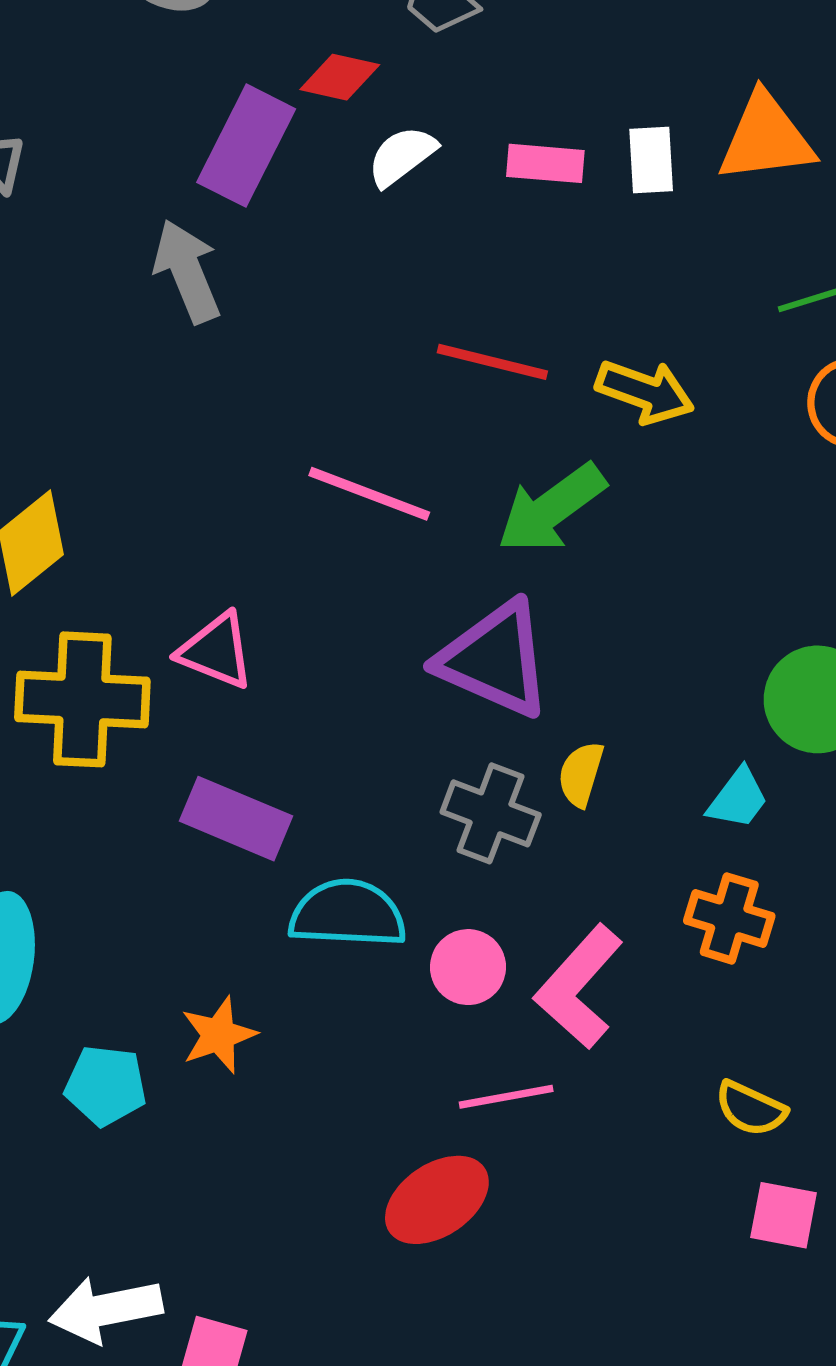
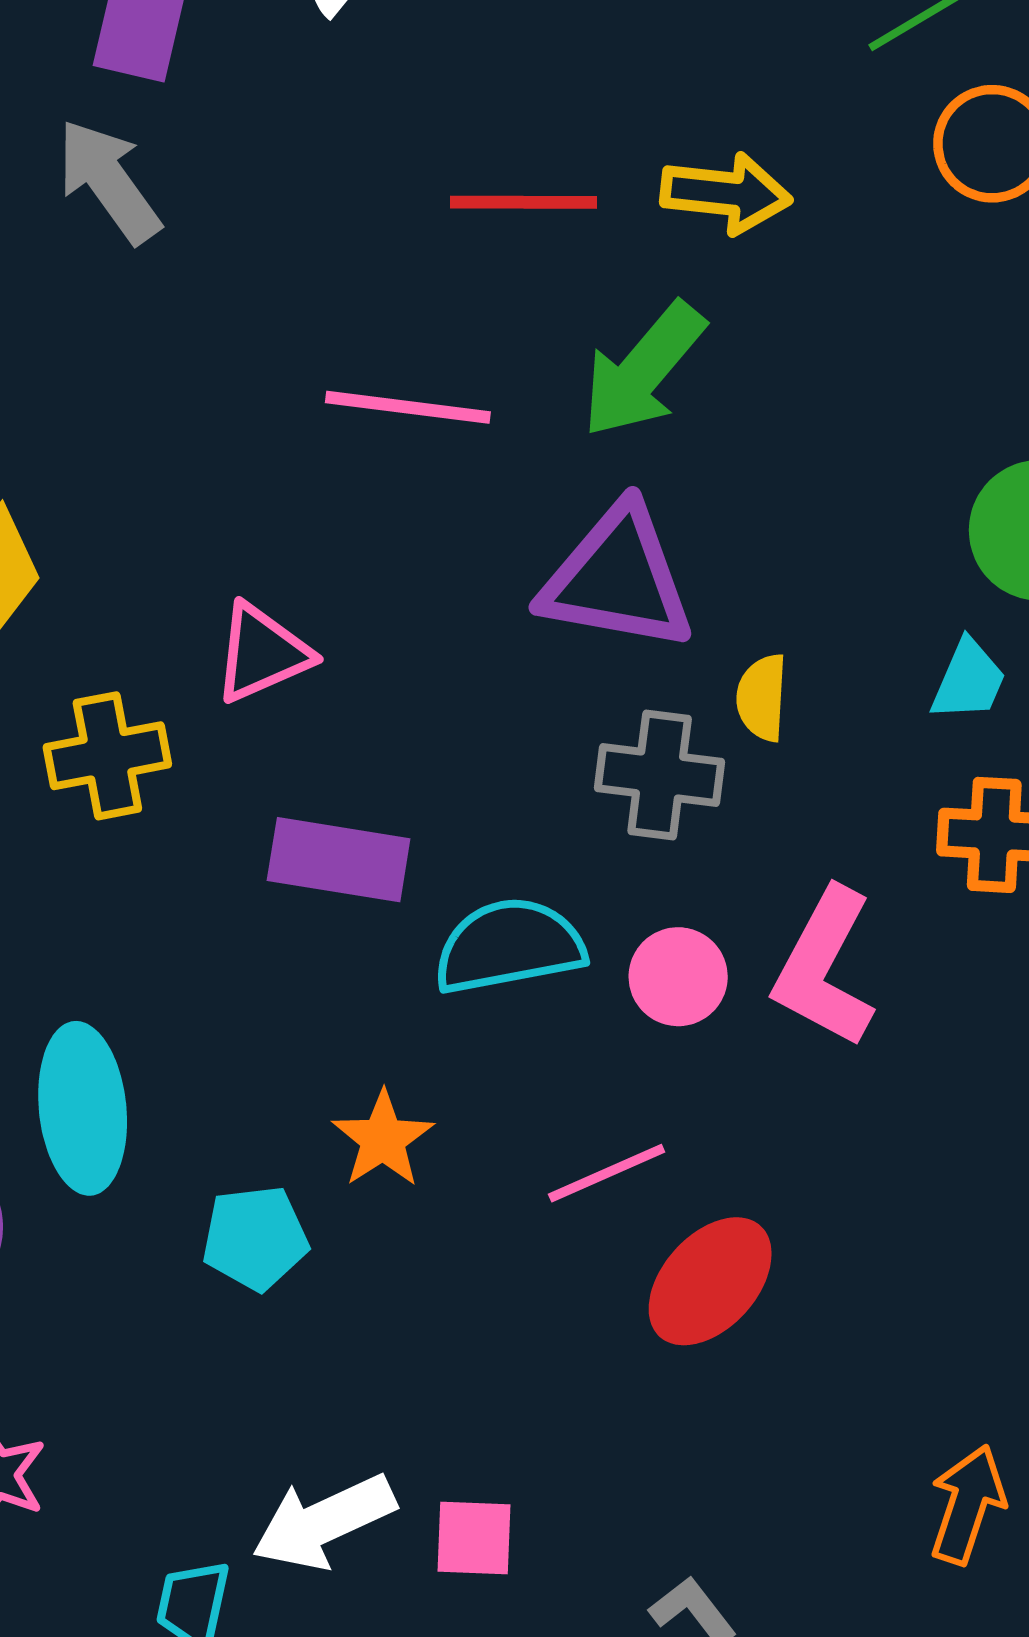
pink triangle: (216, 651) -> (262, 653), turned -32
yellow cross: (82, 699) -> (107, 756), size x0.7
pink line: (506, 1097) -> (607, 1173), moved

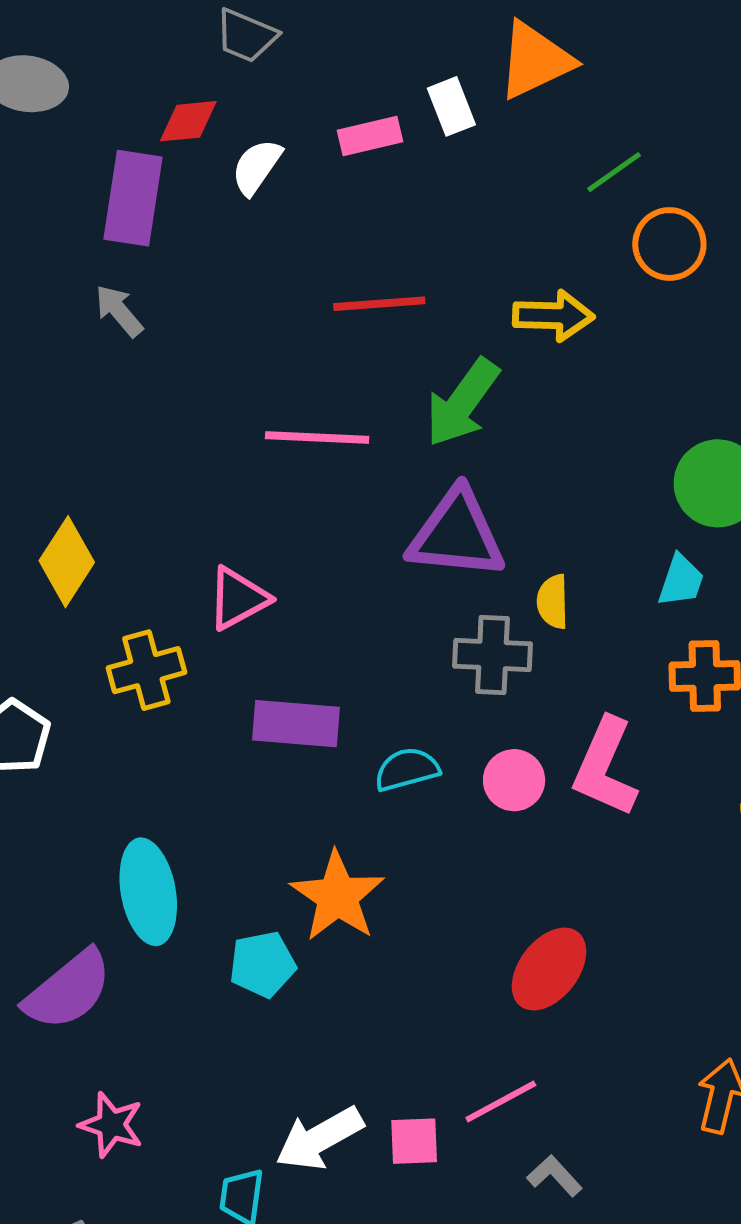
gray arrow: (109, 181) -> (119, 311), size x0.7
yellow arrow: (726, 193) -> (553, 316), moved
cyan semicircle: (509, 946) -> (407, 769), size x0.7
orange star: (383, 1139) -> (337, 896), size x1.5
pink line: (607, 1173) -> (501, 1102), moved

